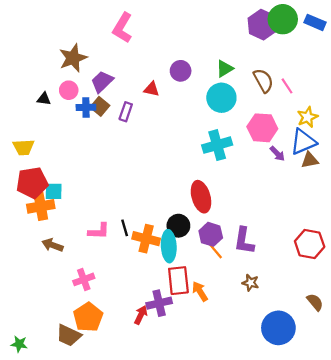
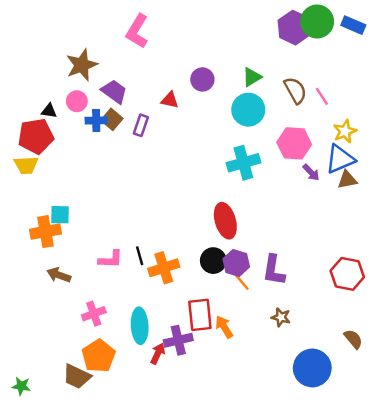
purple trapezoid: (102, 82) -> (114, 92), turned 80
red pentagon: (32, 183) -> (36, 136), moved
black circle: (178, 226) -> (213, 261), moved
orange cross: (146, 239) -> (164, 268), turned -32
cyan ellipse: (169, 246) -> (140, 326), moved

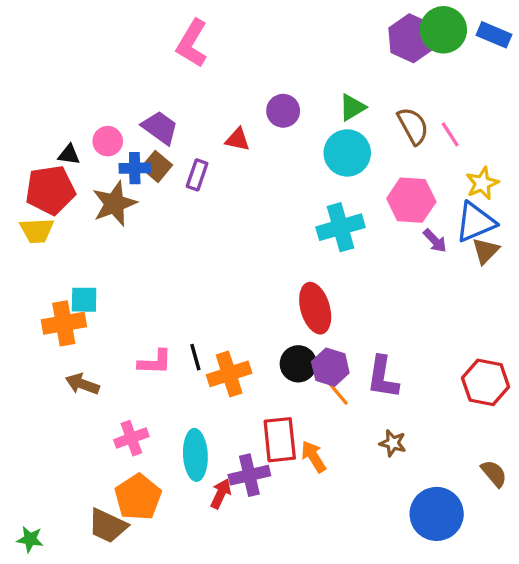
brown star: (82, 65) -> (114, 204), moved
brown triangle: (347, 180) -> (486, 251), turned -35

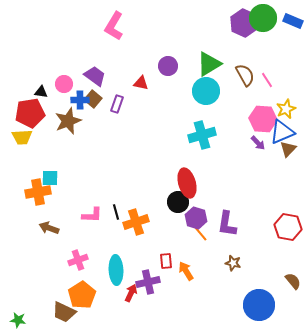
green triangle: (352, 107) -> (209, 64), size x1.5
pink hexagon: (411, 200) -> (263, 119), moved
black circle: (298, 364) -> (178, 202), moved
red rectangle: (280, 440) -> (166, 261), size x0.6

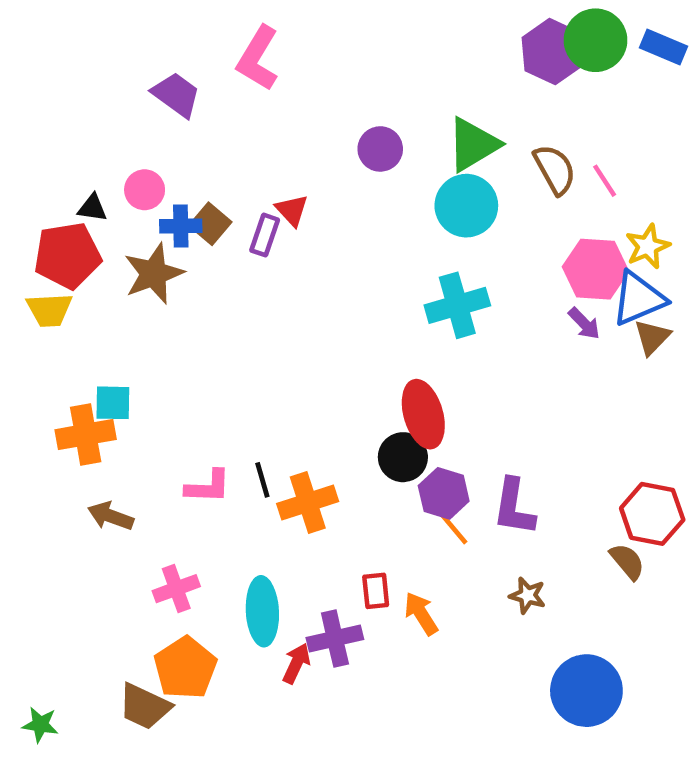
purple trapezoid: (95, 76) -> (176, 95), moved
red triangle: (141, 83) -> (292, 210), moved, turned 35
brown semicircle: (293, 281) -> (627, 561), moved

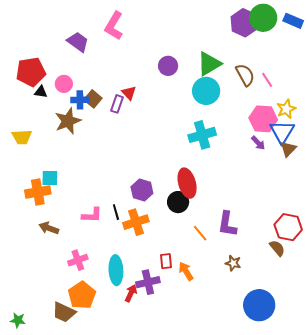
red pentagon: (68, 255) -> (31, 72), moved
blue triangle: (639, 299) -> (282, 132), turned -36
purple hexagon: (444, 493) -> (142, 190), moved

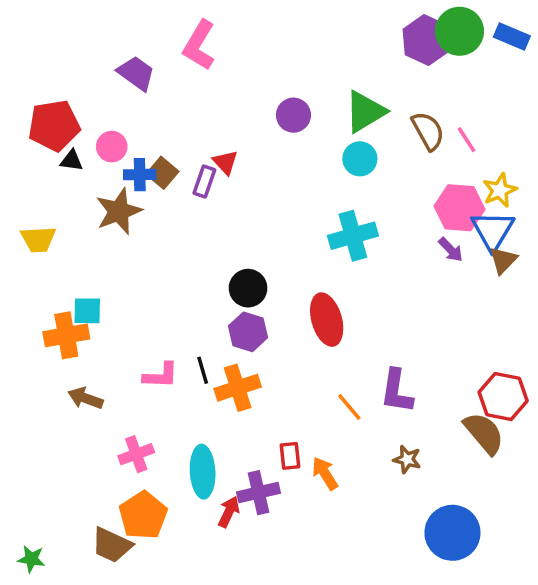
cyan circle: (206, 91) -> (360, 159), size x0.7
black circle: (178, 202) -> (248, 288), moved
brown semicircle: (277, 248) -> (484, 433), size x1.5

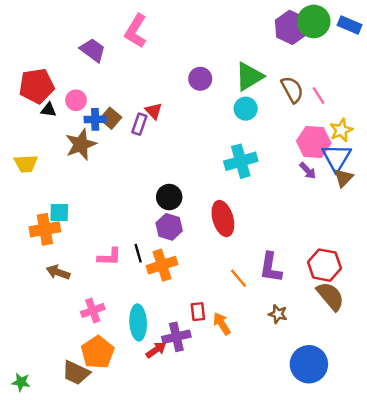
red hexagon: (503, 396) -> (324, 265), moved
red arrow: (229, 512) -> (156, 350), turned 30

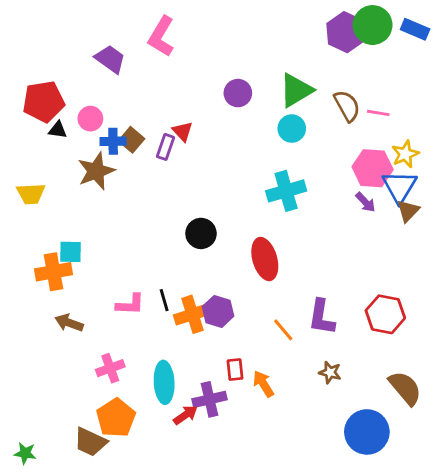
pink line: (318, 95) -> (378, 113), turned -48
purple hexagon: (169, 227) -> (218, 311), moved
brown semicircle: (330, 296) -> (405, 388), moved

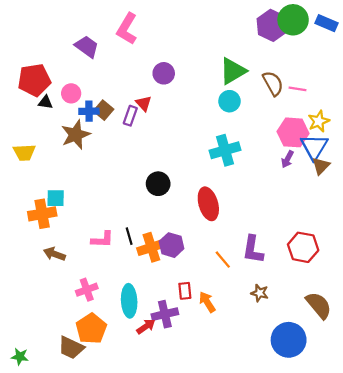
purple circle: (238, 93) -> (164, 73), moved
purple arrow: (365, 202) -> (287, 159), turned 72

